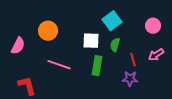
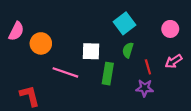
orange circle: (48, 31) -> (41, 43), moved
white square: (91, 41) -> (91, 51), moved
pink semicircle: (18, 46) -> (16, 31), moved

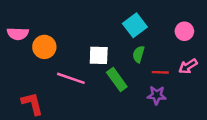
pink semicircle: (16, 31) -> (18, 34), turned 66
red line: (148, 67) -> (160, 72), turned -72
green rectangle: (108, 74) -> (117, 80), turned -45

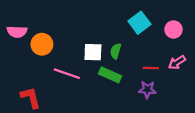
cyan square: (135, 25) -> (139, 23), moved
green semicircle: (139, 54) -> (116, 51), moved
green rectangle: (117, 80) -> (110, 75), turned -30

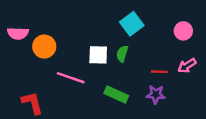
cyan square: (139, 23) -> (132, 24), moved
green rectangle: (110, 75) -> (116, 94), moved

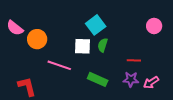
cyan square: (132, 24) -> (96, 25), moved
pink semicircle: (18, 33) -> (15, 28), turned 36
pink arrow: (187, 66) -> (151, 82), moved

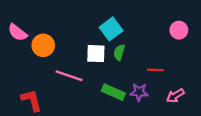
purple star: (131, 79) -> (139, 92), moved

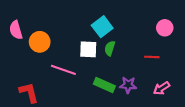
pink semicircle: (17, 32) -> (16, 30), turned 36
red line: (155, 70) -> (152, 57), moved

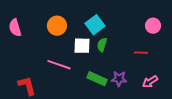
orange circle: (40, 42) -> (57, 26), moved

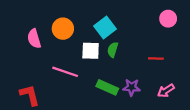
pink circle: (153, 26) -> (168, 19), moved
pink semicircle: (15, 28) -> (34, 39), moved

